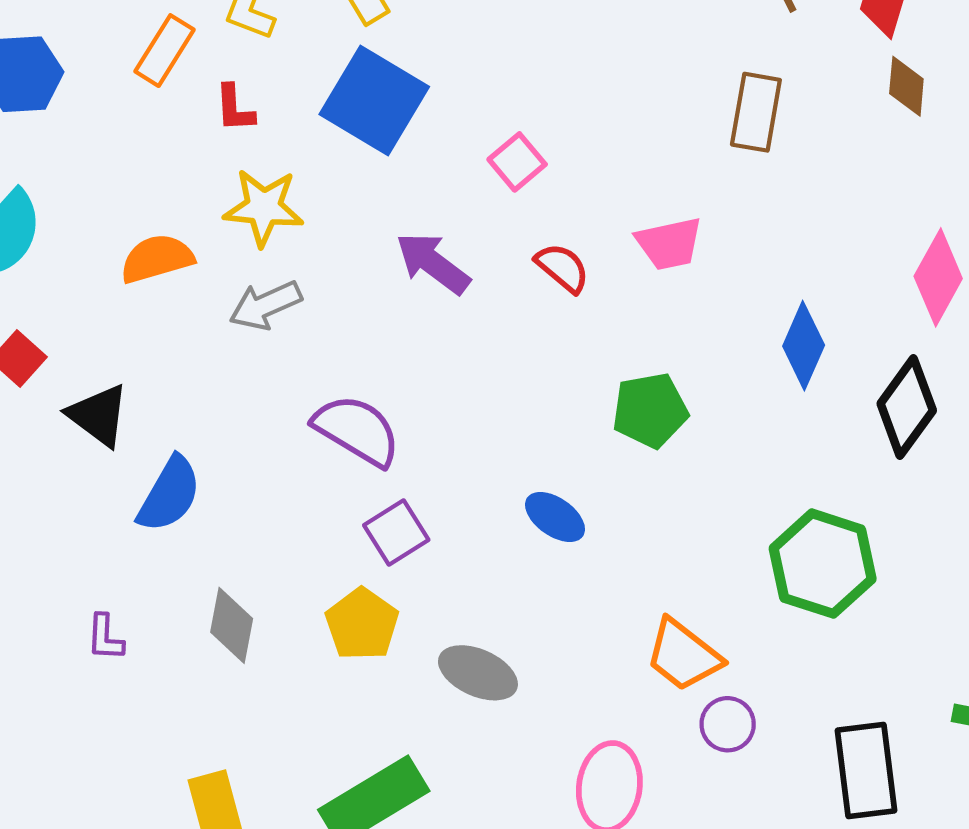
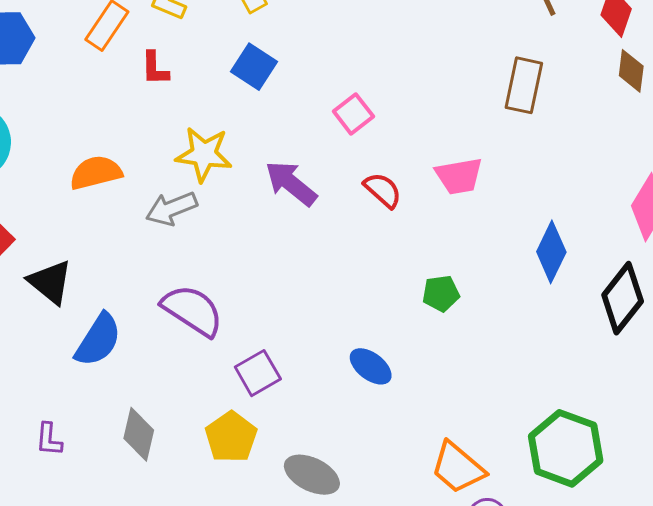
blue square: (374, 101) -> (254, 67), size x0.6
yellow star: (264, 207) -> (204, 154), moved
green pentagon: (650, 410) -> (441, 293), size x0.7
purple semicircle: (357, 430) -> (192, 310), moved
green hexagon: (823, 564) -> (566, 448), moved

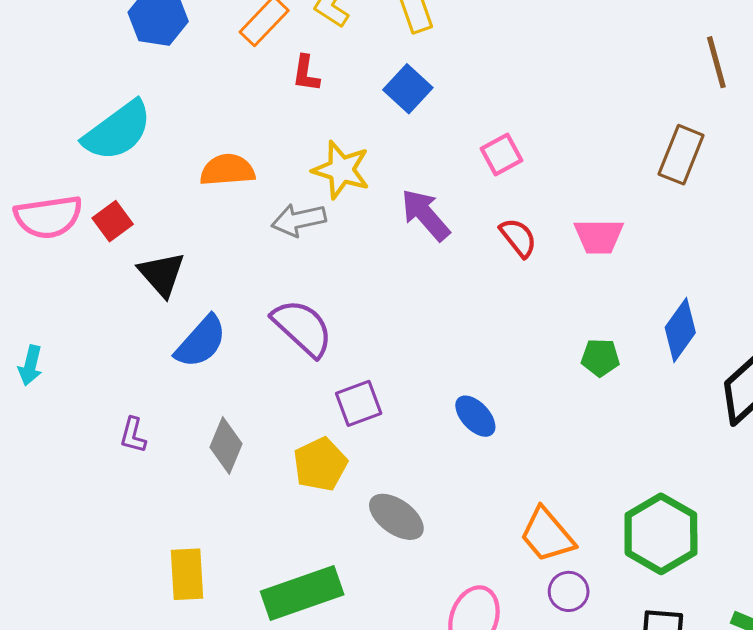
green pentagon: (441, 293) -> (600, 358), moved

